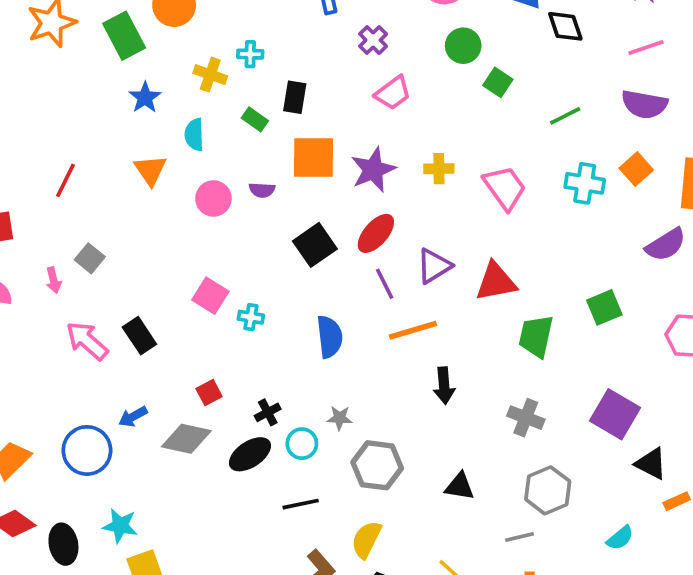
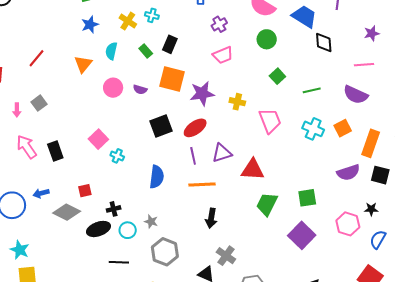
green square: (498, 82) -> (277, 76), moved
purple square: (615, 414) -> (302, 235), moved
gray cross: (526, 418) -> (226, 256), moved

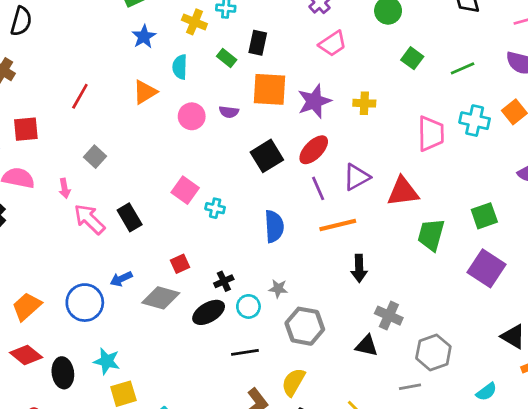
orange triangle: (83, 64) -> (145, 92), turned 30
pink arrow: (17, 110) -> (65, 188), moved
pink trapezoid: (270, 121) -> (431, 134), moved, turned 32

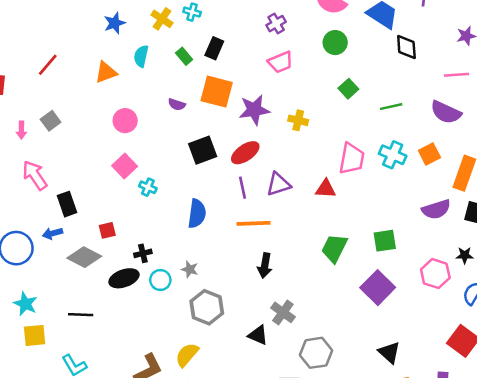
pink circle: (192, 116) -> (125, 121), moved
pink arrow: (65, 188) -> (21, 130), moved
red triangle: (403, 192) -> (326, 189), moved, size x0.7
black rectangle: (130, 217) -> (67, 204), moved
black line: (245, 352) -> (81, 315), moved

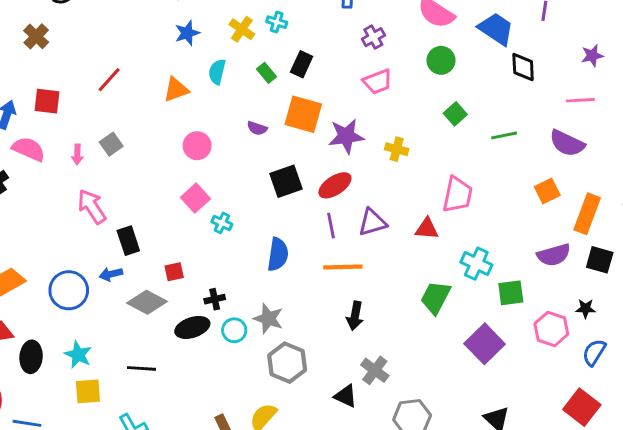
cyan cross: (393, 155) -> (476, 264), moved
green square: (385, 241) -> (511, 293), moved
gray star: (190, 269) -> (268, 319), size x1.5

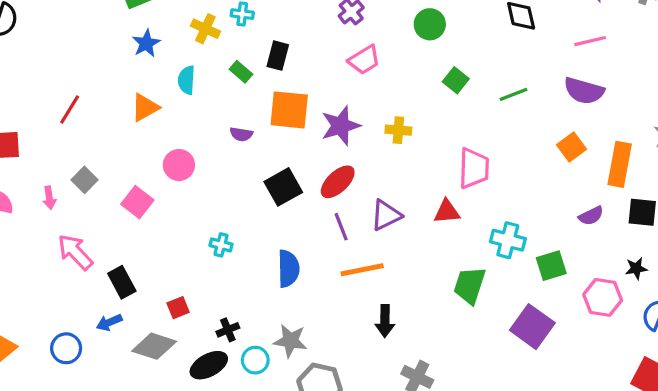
pink square: (195, 198) -> (137, 202), moved
purple semicircle: (554, 255) -> (591, 216), size x0.7
blue circle: (69, 290) -> (66, 348), size x0.7

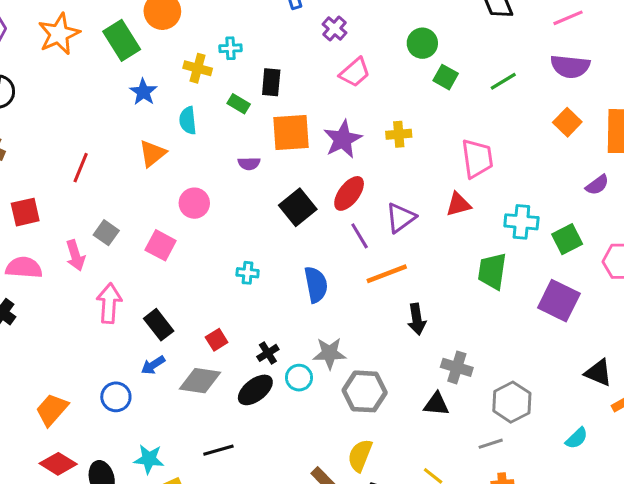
green circle: (430, 24) -> (422, 43), moved
pink arrow: (49, 198) -> (75, 255), size x1.4
pink arrow: (75, 252) -> (109, 303), turned 57

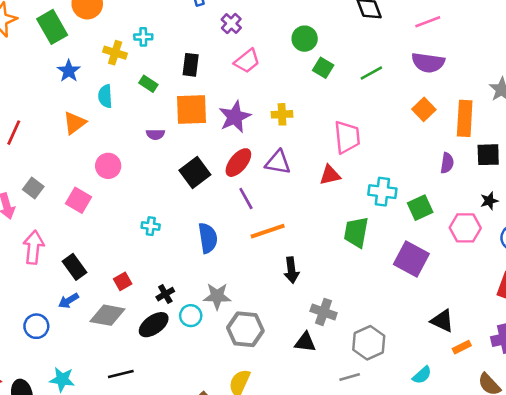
black rectangle: (271, 82) -> (191, 65), moved
purple semicircle: (597, 185) -> (447, 163), turned -48
purple triangle: (401, 218) -> (278, 162), moved, turned 44

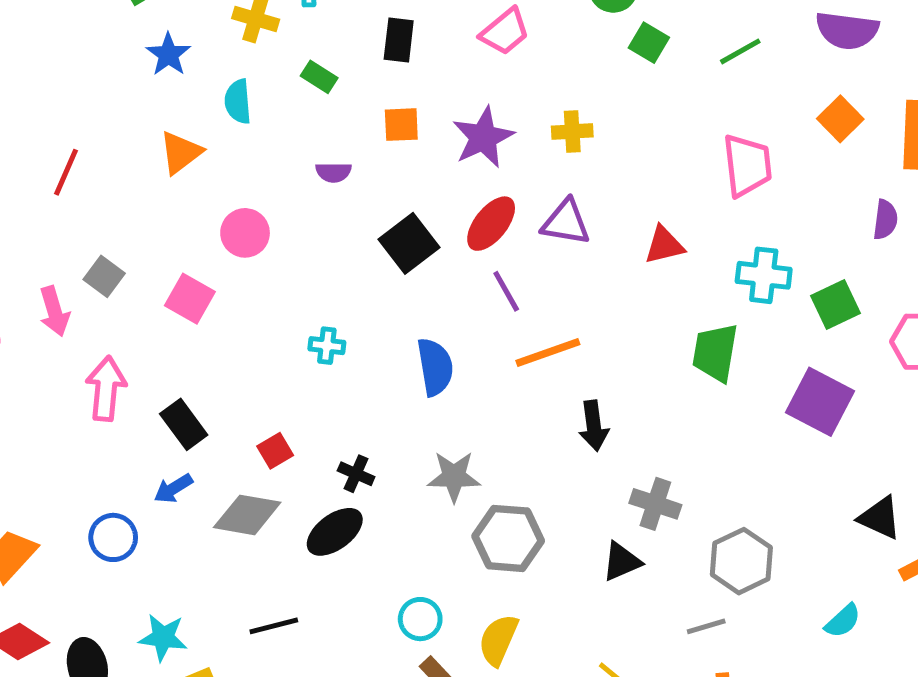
orange square: (192, 110) -> (401, 125), size x0.6
pink trapezoid: (347, 137) -> (747, 165), moved
black cross: (165, 294) -> (356, 474), turned -36
cyan circle: (191, 316) -> (420, 619), moved
black triangle: (305, 342) -> (622, 561), turned -30

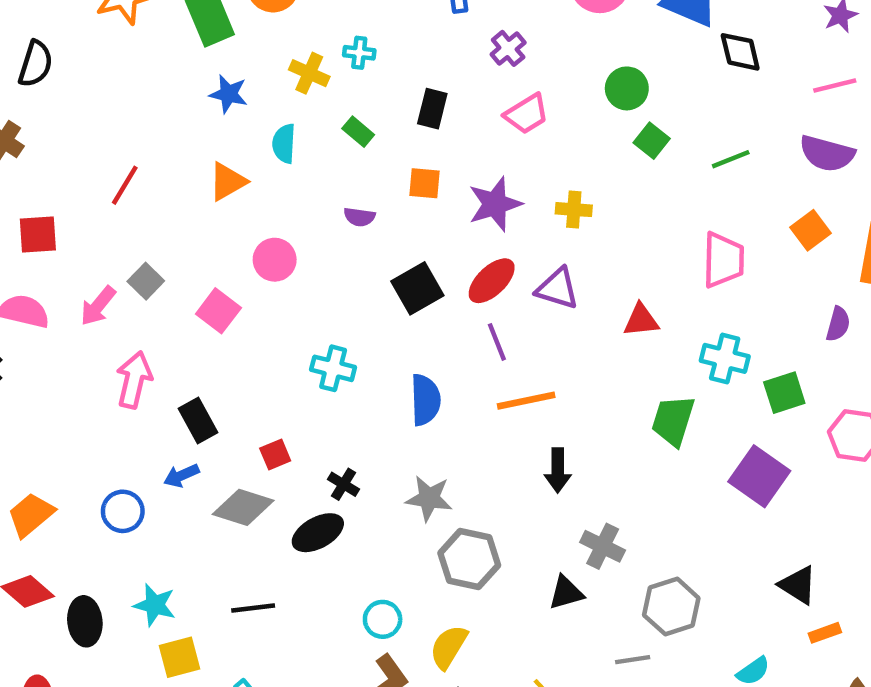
blue star: (168, 54) -> (229, 94), turned -30
pink arrow: (54, 311) -> (98, 306), turned 48
cyan cross: (327, 346) -> (333, 368), size x1.4

